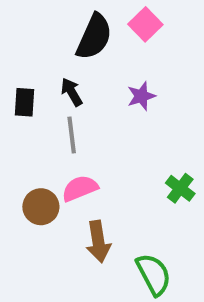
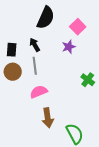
pink square: (145, 24) -> (78, 27), moved
green cross: (180, 188) -> (88, 80), moved
brown circle: (41, 207) -> (13, 72), moved

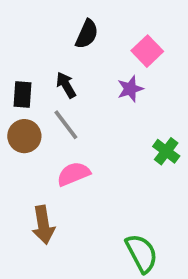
black semicircle: (46, 18) -> (87, 34), size x0.7
gray line: (35, 66) -> (66, 125), turned -30
brown arrow: (48, 118) -> (43, 225), moved

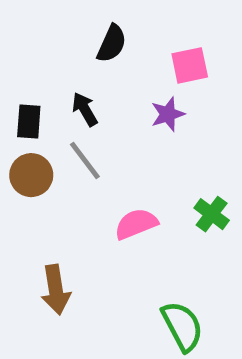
pink square: (147, 51) -> (190, 65), turned 32
green cross: (166, 151) -> (212, 214), moved
pink semicircle: (74, 174) -> (136, 224), moved

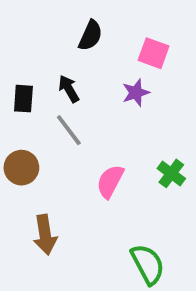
pink square: (190, 65) -> (154, 53), turned 32
brown circle: (31, 175) -> (21, 168), moved
pink semicircle: (136, 224) -> (110, 181), turned -40

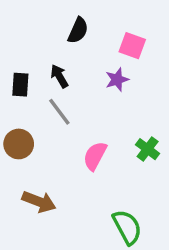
brown arrow: (45, 235) -> (39, 202), turned -60

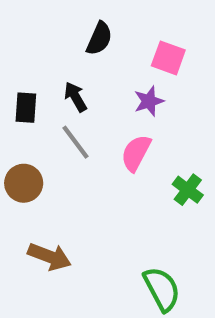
pink semicircle: (95, 156) -> (136, 153), moved

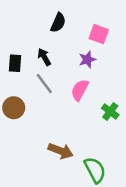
brown arrow: (50, 257) -> (61, 151), moved

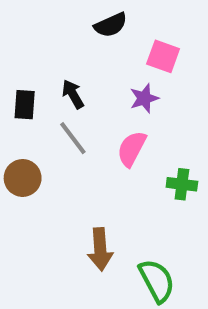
black semicircle: (58, 23) -> (111, 25), moved, turned 42
green cross: (110, 112) -> (182, 184), turned -30
brown arrow: (61, 151) -> (100, 249), turned 65

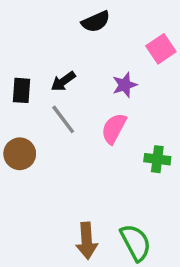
pink square: (163, 56) -> (161, 49), moved, turned 36
black arrow: (73, 94) -> (63, 81), turned -95
brown arrow: (100, 249) -> (87, 241), moved

